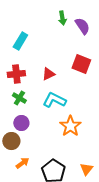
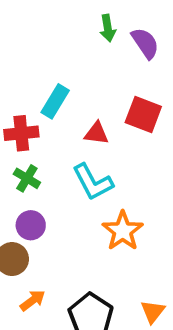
cyan rectangle: (20, 41) -> (55, 101), moved
red triangle: (48, 74) -> (96, 133), moved, turned 32
cyan L-shape: (54, 100) -> (93, 182), turned -145

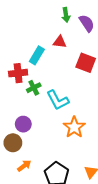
red triangle: (96, 133) -> (60, 42), moved
green cross: (27, 178) -> (34, 88), moved, turned 32

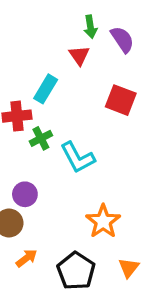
red triangle: (60, 42) -> (79, 55), moved, turned 48
orange star: (74, 127) -> (103, 221), moved

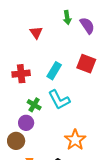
red triangle: (79, 55) -> (36, 33), moved
cyan rectangle: (46, 89) -> (54, 71), moved
green cross: (41, 138) -> (34, 105), moved, turned -32

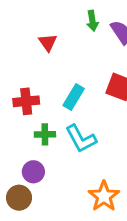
green cross: (34, 105) -> (45, 134), moved, turned -32

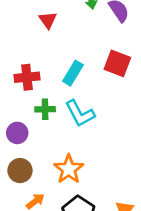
purple circle: (33, 172) -> (17, 133), moved
orange star: (104, 196) -> (69, 169), moved

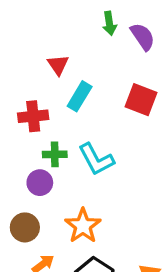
red triangle: (48, 20) -> (58, 65), moved
cyan rectangle: (73, 73) -> (80, 96), moved
purple circle: (17, 133) -> (40, 183), moved

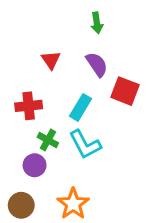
purple semicircle: (143, 37) -> (97, 64), moved
cyan rectangle: (80, 96) -> (81, 107), moved
green cross: (55, 154) -> (48, 140), turned 30

